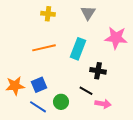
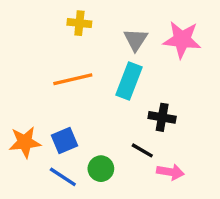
gray triangle: (88, 13) -> (136, 40), moved
pink star: (116, 38) -> (182, 40), moved

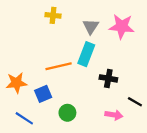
orange line: (73, 79) -> (59, 66), moved
orange star: (25, 142) -> (17, 83), moved
black line: (142, 150) -> (135, 102), moved
blue line: (63, 177) -> (24, 118), moved

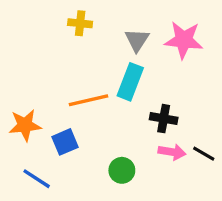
green circle: (67, 113) -> (122, 170), moved
pink arrow: (114, 115) -> (172, 152), moved

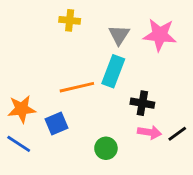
black line: (204, 154) -> (177, 134), turned -66
blue line: (37, 179) -> (19, 144), moved

